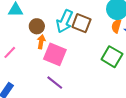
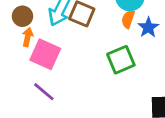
green square: (112, 57) -> (121, 60), turned 35

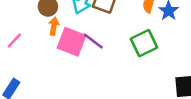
purple line: (44, 92) -> (93, 41), moved

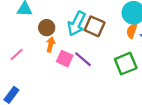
pink square: (72, 42) -> (65, 59), size x0.7

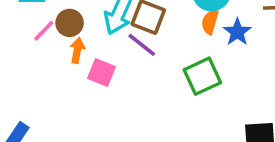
pink line: (17, 54) -> (44, 31), moved
purple line: (83, 59) -> (142, 45), moved

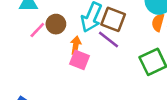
orange arrow: (77, 50) -> (76, 45), moved

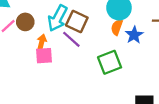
pink square: (79, 60) -> (44, 56), turned -30

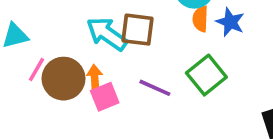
cyan arrow: (58, 18) -> (107, 34), turned 115
brown circle: (25, 22) -> (63, 79), moved, size x1.5
purple line: (71, 39) -> (155, 88), moved

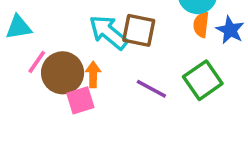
pink square: (105, 97) -> (80, 100), moved

